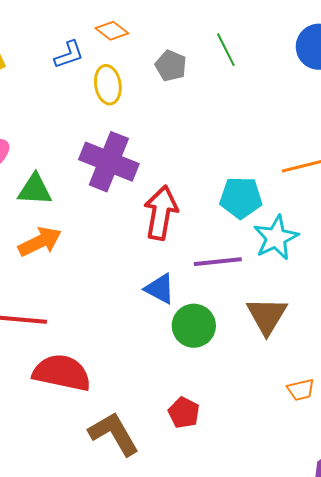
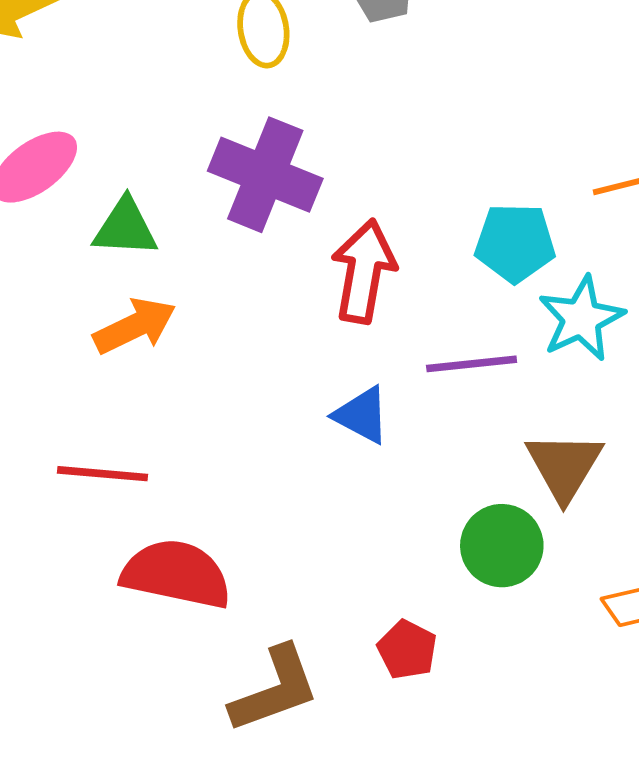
green circle: (194, 326) -> (502, 546), moved
brown L-shape: (114, 434) -> (275, 689), turned 100

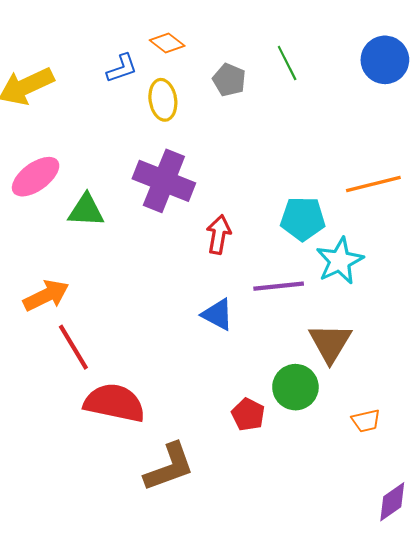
red arrow: (364, 271) -> (219, 235), size x0.7
orange arrow: (135, 326) -> (46, 296), moved
red line: (103, 474) -> (73, 347), turned 54
red pentagon: (407, 650) -> (248, 414), moved

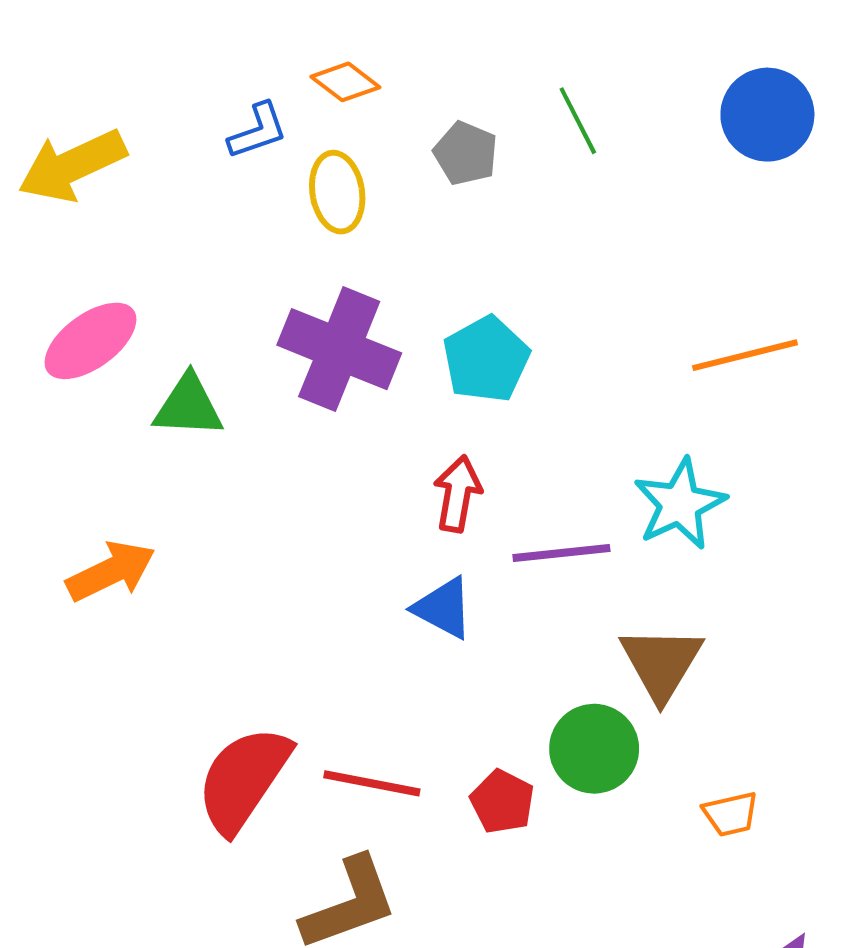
cyan pentagon: (303, 219) -> (486, 359), moved, turned -30
red arrow: (219, 235) -> (457, 494), moved
red line: (73, 347) -> (372, 783), moved, turned -48
red semicircle: (114, 403) -> (243, 779), turned -68

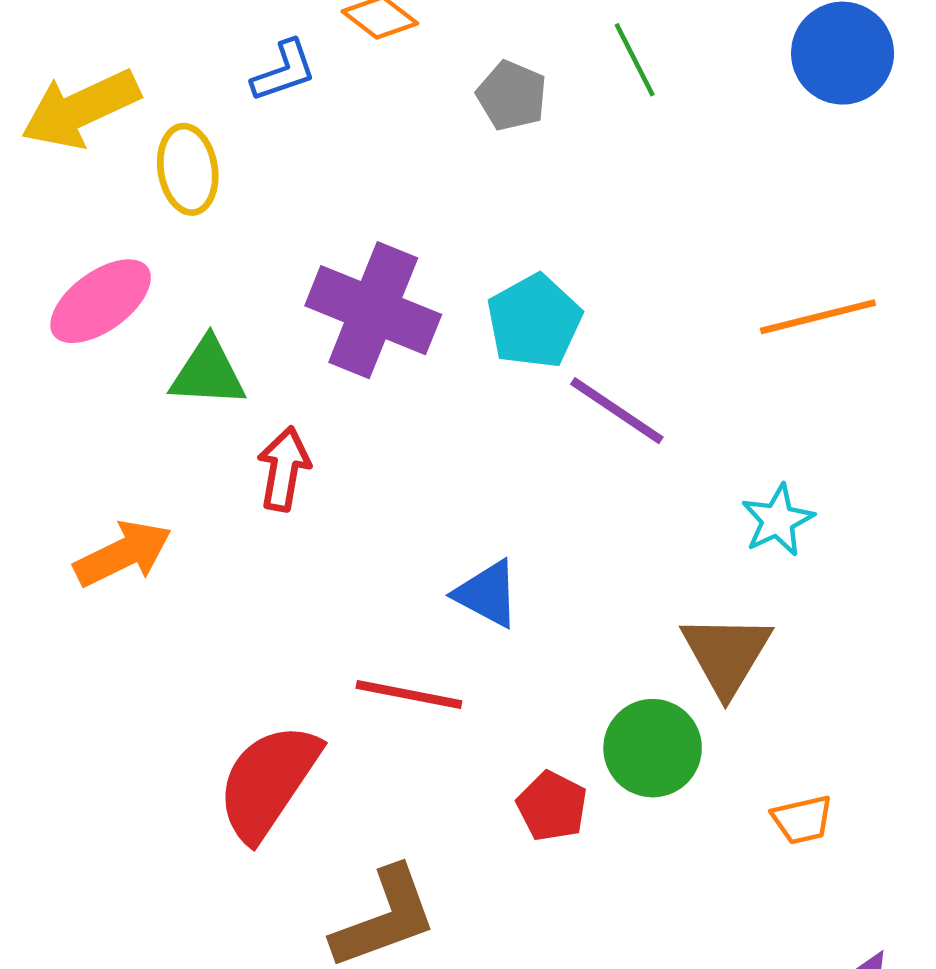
yellow ellipse: (337, 192) -> (188, 169), moved
red arrow: (457, 494) -> (284, 469), moved
cyan star: (680, 504) -> (778, 520), moved, size x0.7
purple line: (561, 553) -> (617, 411), moved, turned 40
red line: (372, 783) -> (409, 695), moved

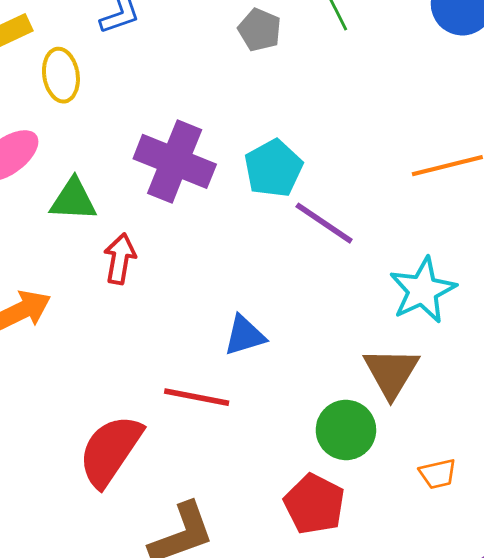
cyan star: (778, 520) -> (423, 290), size x1.5
blue triangle: (487, 594) -> (245, 335), turned -45
red pentagon: (552, 806) -> (314, 504), moved, size x1.4

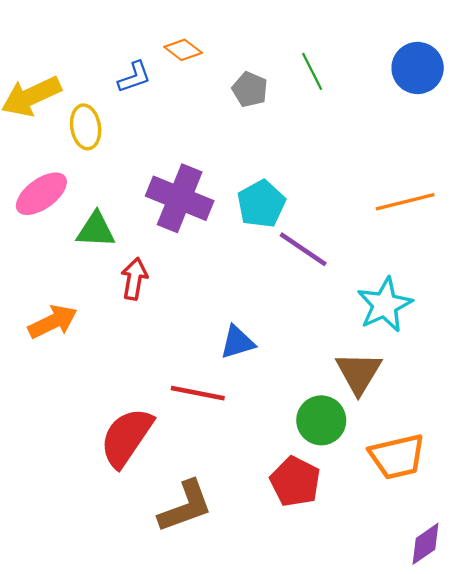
orange trapezoid: (438, 474) -> (397, 457), size x1.8

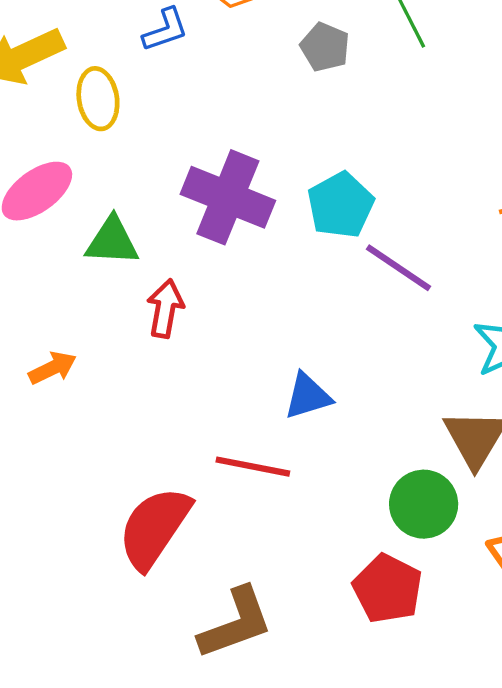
orange arrow: (53, 322) -> (53, 368), size x0.7

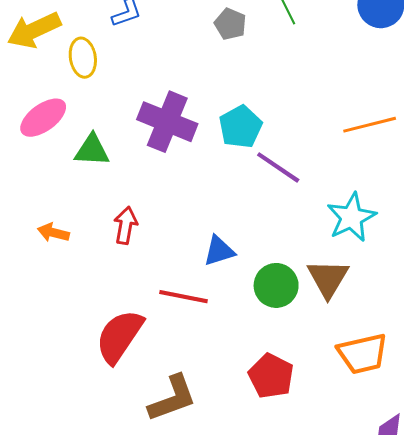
red arrow: (165, 308) -> (126, 225), moved
orange arrow: (53, 368) -> (53, 233), turned -140
green circle: (424, 504) -> (276, 285), moved

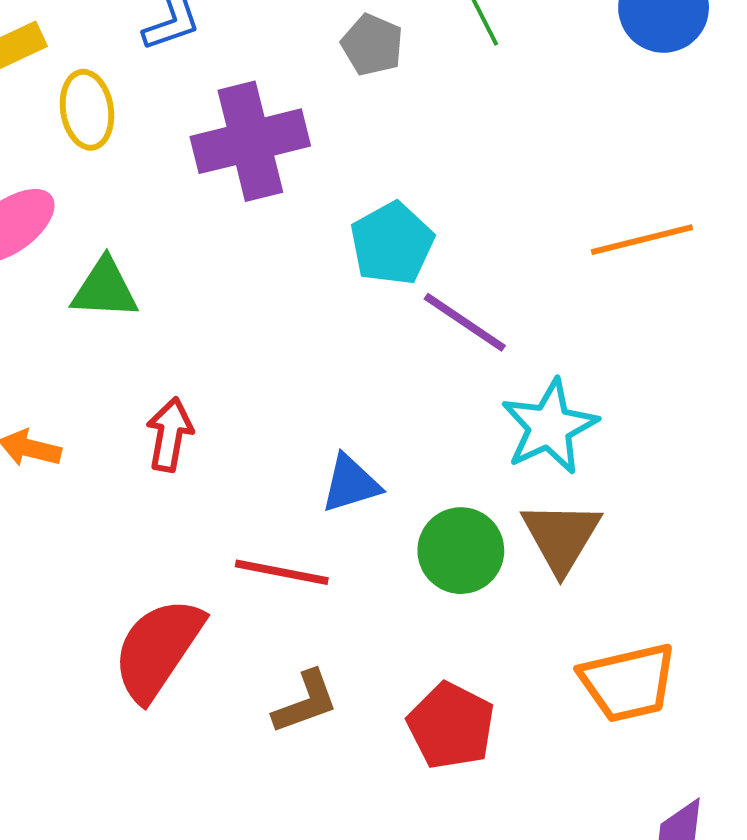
purple cross: (167, 122) -> (250, 141), moved, turned -36
cyan star: (351, 217) -> (549, 427), moved
brown L-shape: (172, 398) -> (305, 702), moved, size x0.7

